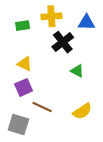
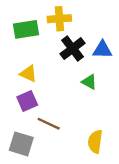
blue triangle: (86, 22) -> (102, 50), moved
green rectangle: (23, 26) -> (26, 29), size x1.5
yellow semicircle: (82, 111) -> (95, 142), moved, turned 132

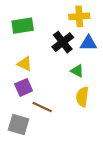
yellow cross: (59, 19) -> (79, 16), moved
yellow semicircle: (95, 142) -> (82, 97), moved

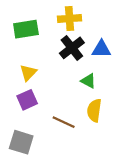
yellow cross: (79, 16) -> (70, 18), moved
yellow triangle: (25, 64) -> (28, 73), turned 49
brown line: (42, 107) -> (64, 122), moved

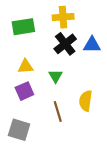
yellow triangle: (28, 73) -> (26, 66), turned 42
green triangle: (88, 81) -> (56, 76), moved, turned 32
brown line: (64, 122) -> (58, 111), turned 48

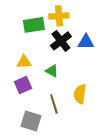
green rectangle: (23, 27) -> (34, 25), moved
green triangle: (56, 76) -> (52, 71), turned -32
gray square: (19, 130) -> (31, 121), moved

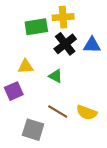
purple square: (23, 85) -> (14, 91), moved
yellow semicircle: (80, 94) -> (87, 113), moved, turned -78
brown line: (54, 104) -> (58, 111), turned -42

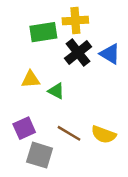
blue triangle: (92, 45) -> (110, 54), turned 30
green triangle: (56, 76) -> (56, 91), moved
purple square: (14, 91) -> (24, 128), moved

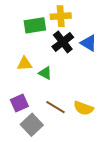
gray square: (40, 155) -> (32, 125), turned 30

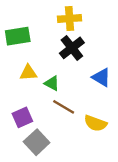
green rectangle: (35, 25) -> (18, 36), moved
blue triangle: (89, 43) -> (101, 77), moved
brown line: (56, 107) -> (64, 107), moved

